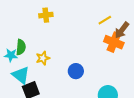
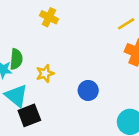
yellow cross: (46, 15) -> (49, 17), turned 32

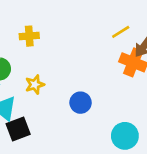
yellow cross: (49, 17) -> (29, 36), moved, turned -30

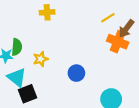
yellow cross: (29, 36) -> (47, 12), moved

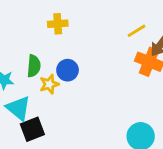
green semicircle: (17, 47) -> (34, 66), moved
blue circle: (76, 73) -> (68, 70), moved

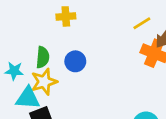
yellow star: (49, 84) -> (44, 82), moved, size x1.4
cyan triangle: (18, 108) -> (28, 98), turned -35

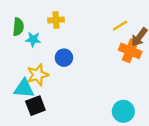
green semicircle: (43, 57) -> (18, 27), moved
cyan star: (14, 71) -> (33, 39), moved

